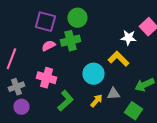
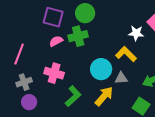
gray triangle: (113, 94) -> (121, 78), moved
yellow arrow: (96, 101) -> (104, 96), size x1.5

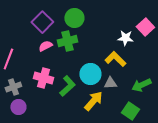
purple square: (53, 17) -> (42, 22), turned 30
green L-shape: (73, 96) -> (67, 86), moved

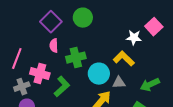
green cross: (67, 41) -> (76, 58), moved
pink semicircle: (45, 46) -> (54, 46), turned -64
pink cross: (43, 78) -> (40, 74), moved
green L-shape: (67, 86) -> (62, 87), moved

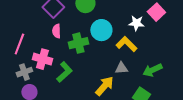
cyan circle: (99, 74) -> (101, 30), moved

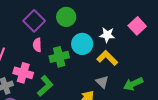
white star: (136, 23) -> (107, 35), moved
gray triangle: (121, 68) -> (102, 82), turned 48

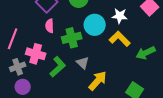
gray triangle: (102, 82) -> (83, 63), moved
green arrow: (133, 84) -> (146, 53), moved

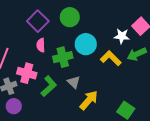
white star: (120, 16) -> (122, 36), moved
green arrow: (146, 53) -> (137, 54), moved

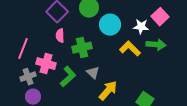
cyan circle: (86, 44) -> (110, 25), moved
green arrow: (137, 54) -> (156, 45), turned -150

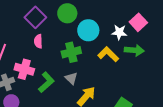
green cross: (82, 48) -> (71, 52), moved

